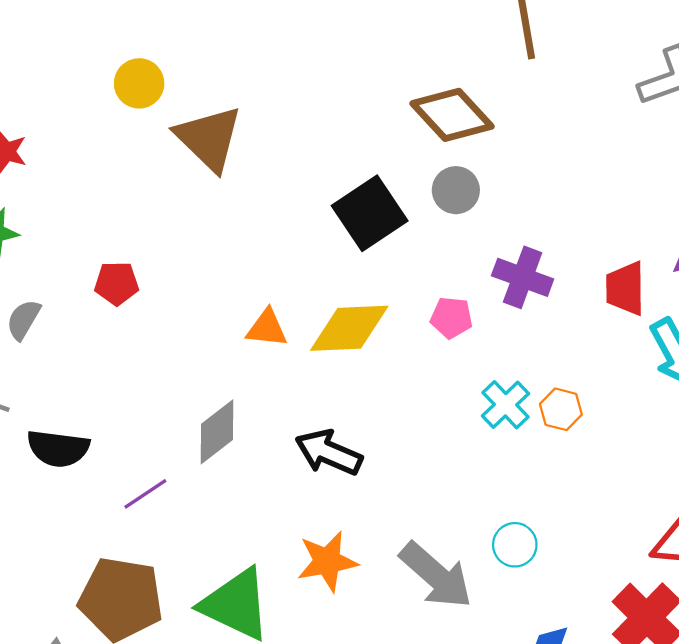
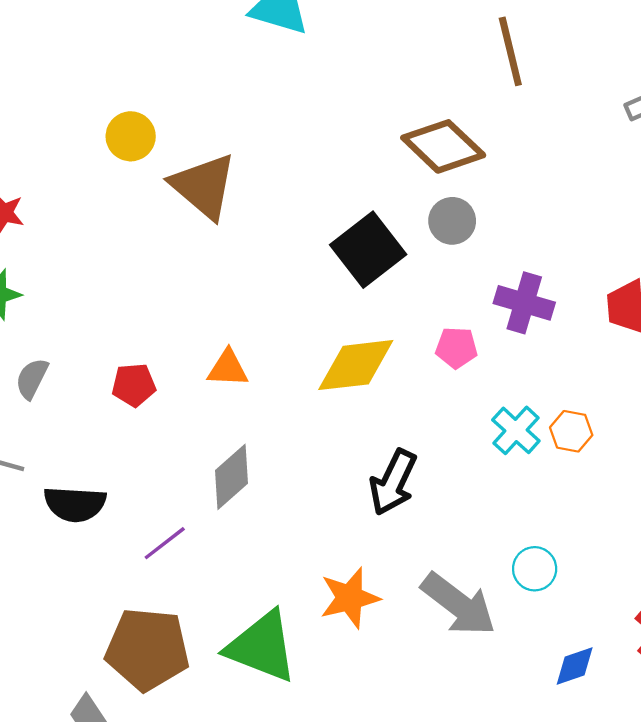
red pentagon: (117, 283) -> (134, 385), moved
orange triangle: (267, 328) -> (228, 368), moved
black arrow: (329, 452) -> (393, 482), moved, turned -84

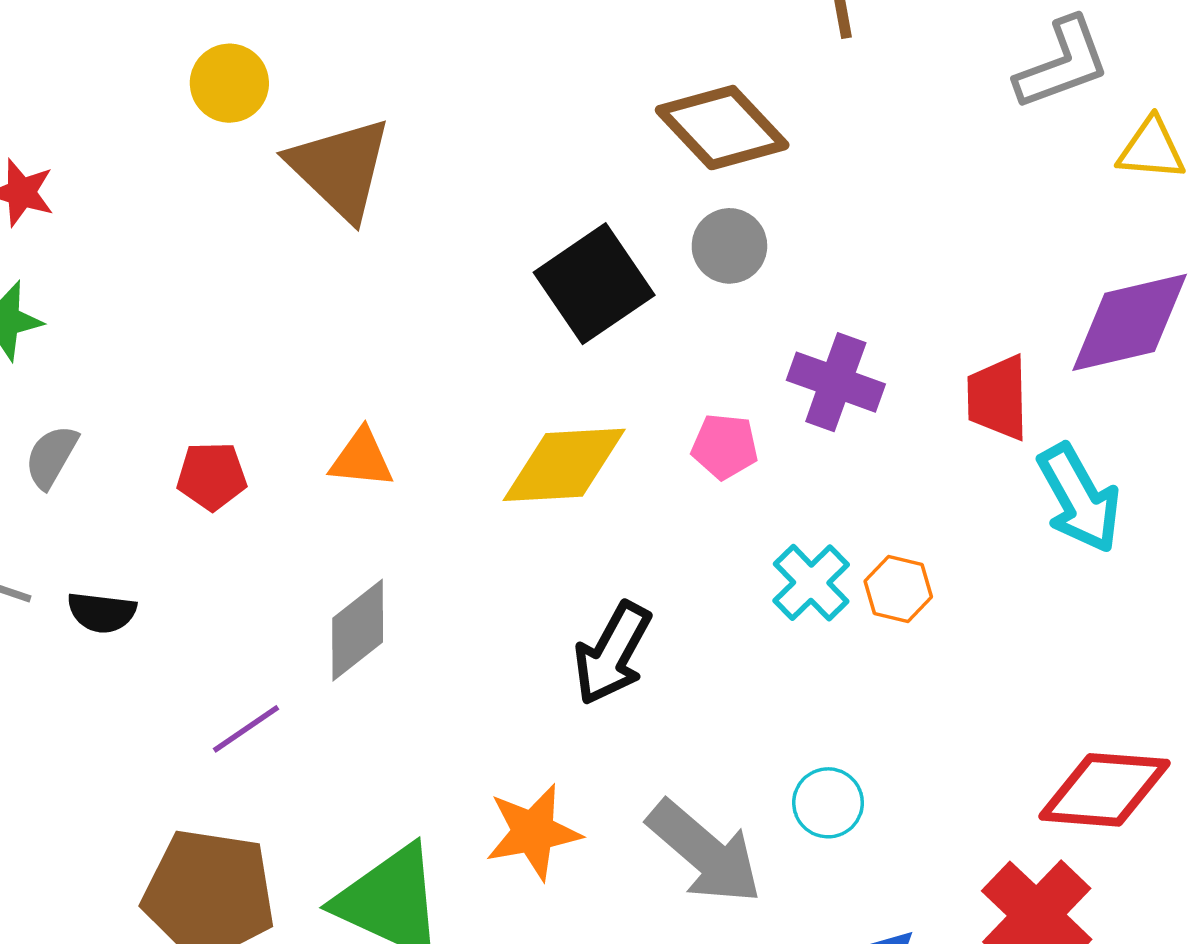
black semicircle: (75, 504) -> (102, 612), moved, size x0.7

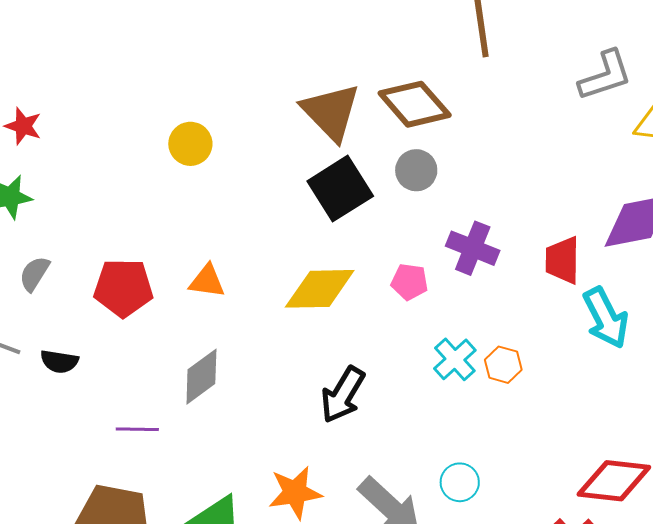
yellow circle: (229, 83) -> (190, 144), moved
brown triangle: (340, 168) -> (331, 112), moved
red pentagon: (212, 476) -> (123, 288), size x1.5
purple line: (246, 729) -> (137, 429), turned 33

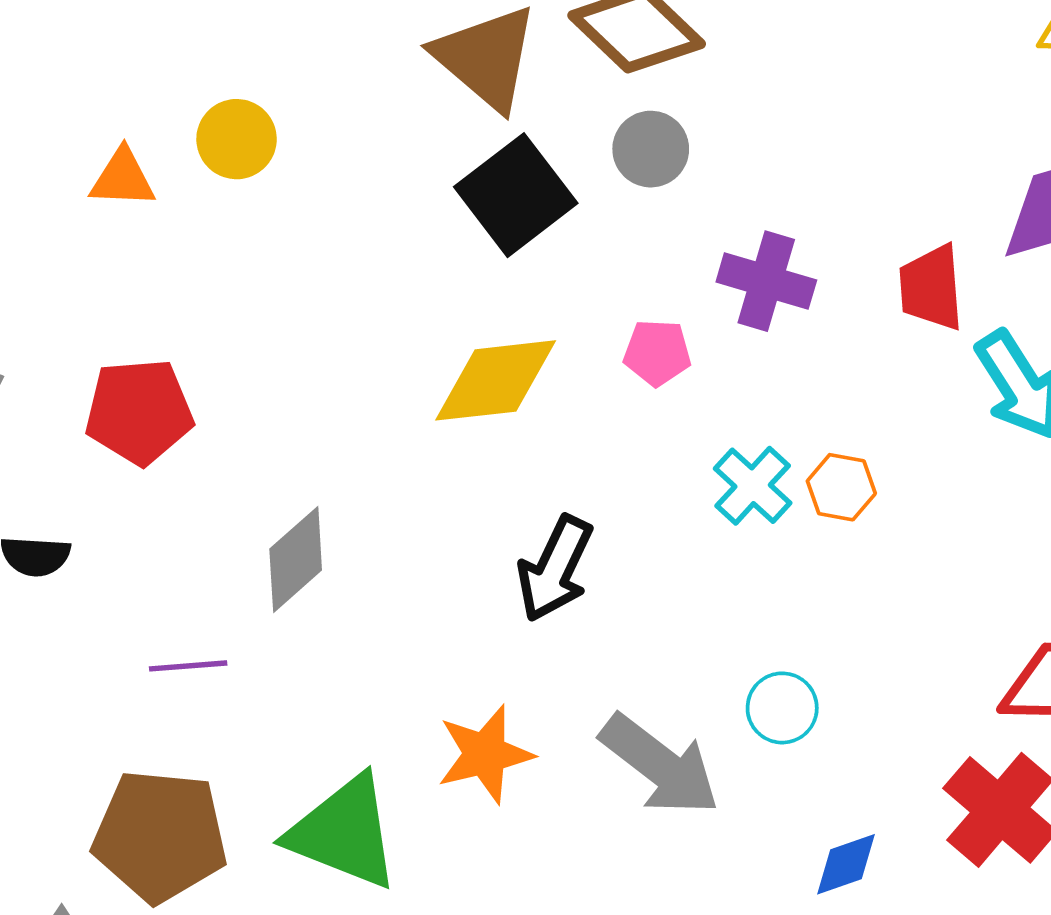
orange triangle: (207, 281) -> (123, 178), moved

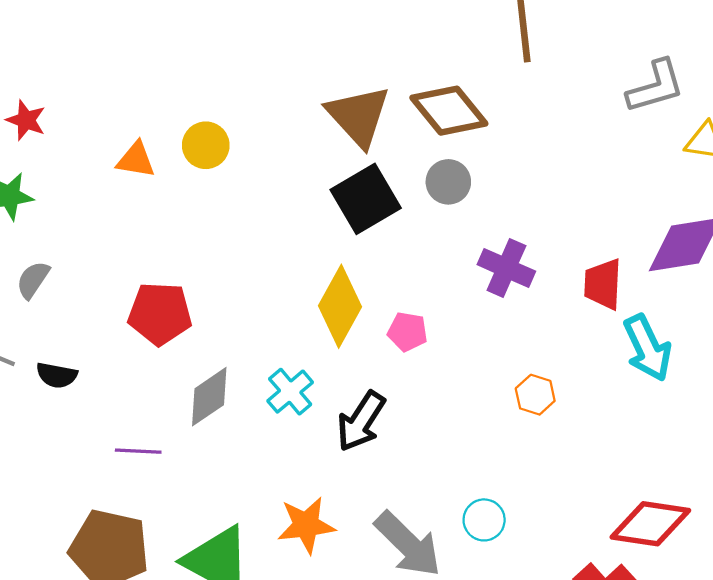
pink pentagon: (657, 353) -> (407, 332), moved
yellow diamond: (496, 380) -> (340, 306), turned -62
red pentagon: (139, 412) -> (160, 314), moved
cyan cross: (753, 486) -> (290, 392), moved

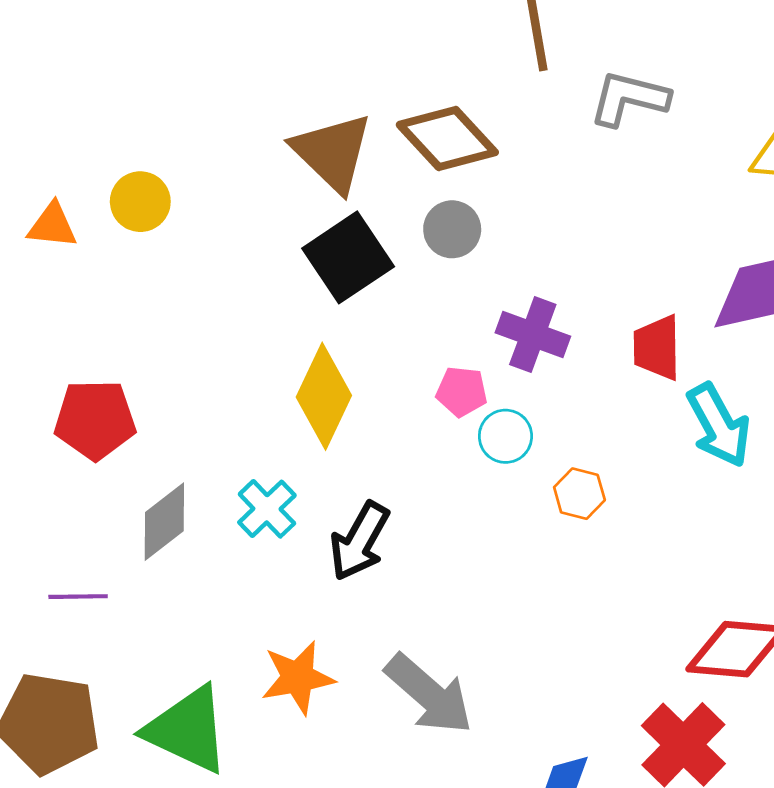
gray L-shape: (656, 86) -> (629, 98), moved, turned -146
pink pentagon: (407, 332) -> (462, 392), moved
cyan circle: (484, 520) -> (505, 436), moved

